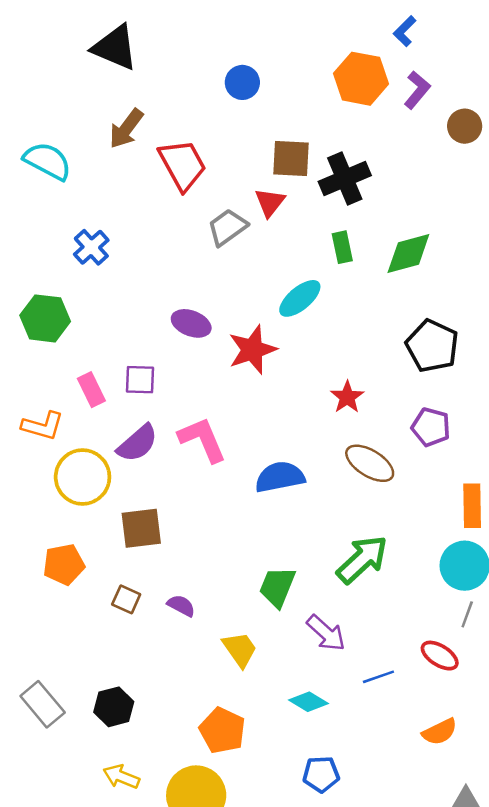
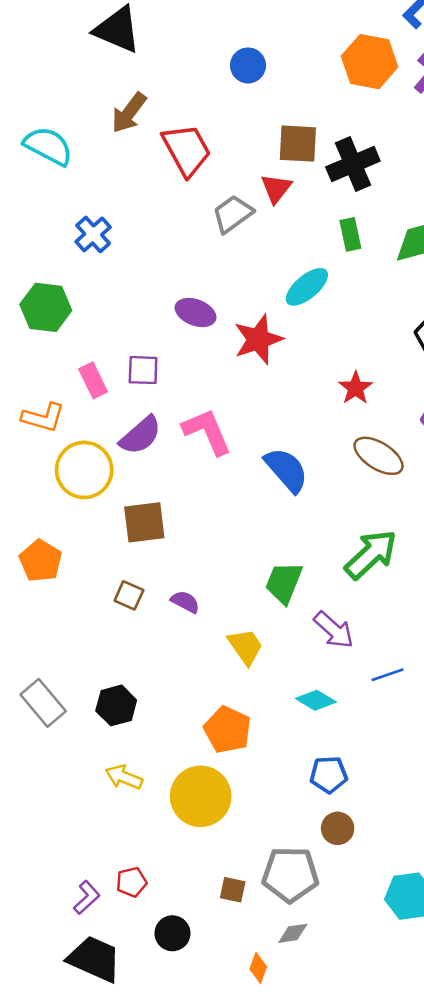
blue semicircle: (280, 477) -> (286, 470), turned 60
orange pentagon: (64, 564) -> (41, 561), moved, turned -30

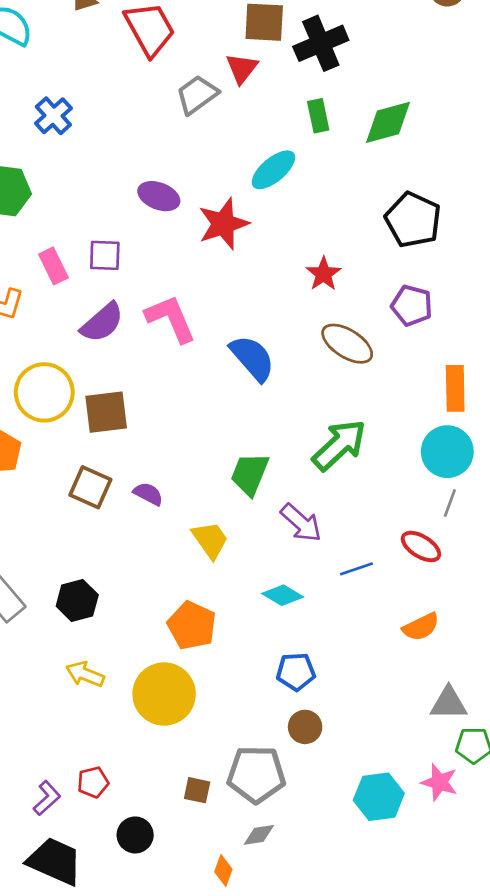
yellow circle: (84, 470) -> (44, 392), moved
brown square: (129, 595) -> (90, 487), size x1.4

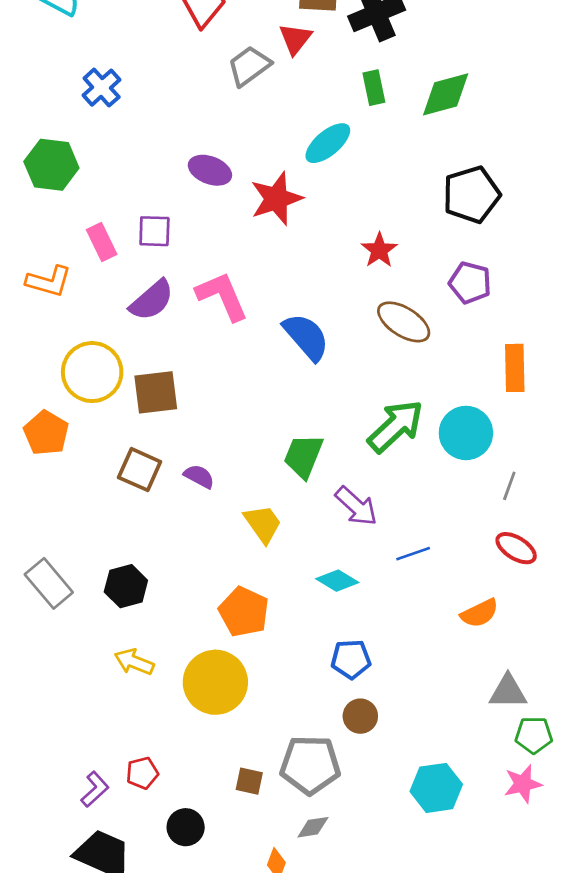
black pentagon: (413, 220) -> (471, 195), turned 30
cyan circle: (447, 452) -> (466, 433), moved
red ellipse: (421, 546) -> (516, 548), moved
pink star: (439, 782) -> (523, 784), moved, turned -30

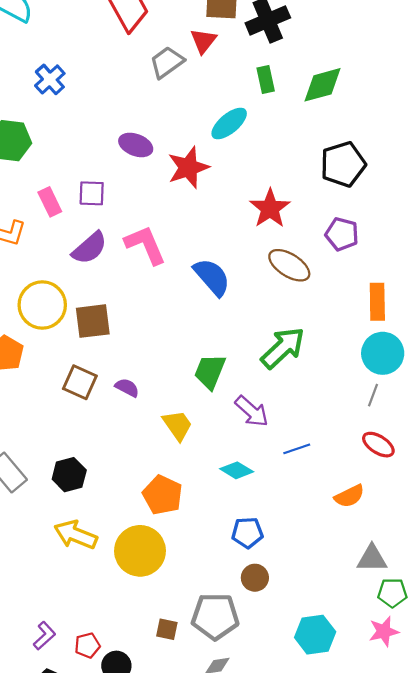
red star: (379, 250) -> (270, 208), size x1.4
cyan circle: (466, 433) -> (383, 353), moved
yellow arrow: (134, 662) -> (76, 535), size x1.4
red pentagon: (142, 773) -> (87, 645), moved

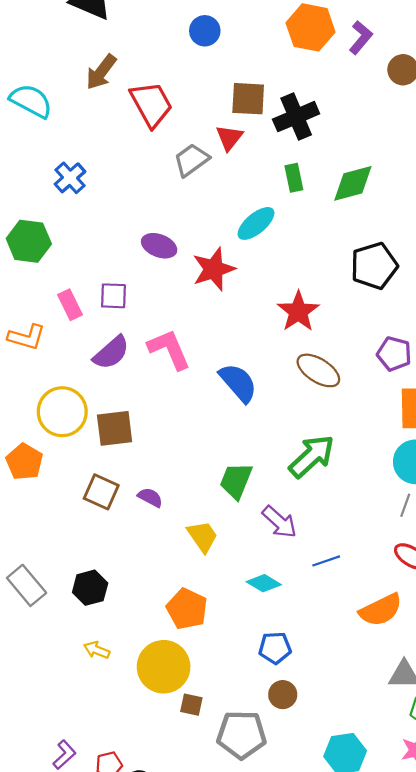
purple pentagon: (342, 234) -> (394, 354), moved
orange semicircle: (349, 496) -> (381, 610), size x1.4
yellow arrow: (76, 535) -> (97, 650), size x0.6
brown square: (167, 629) -> (191, 705), moved

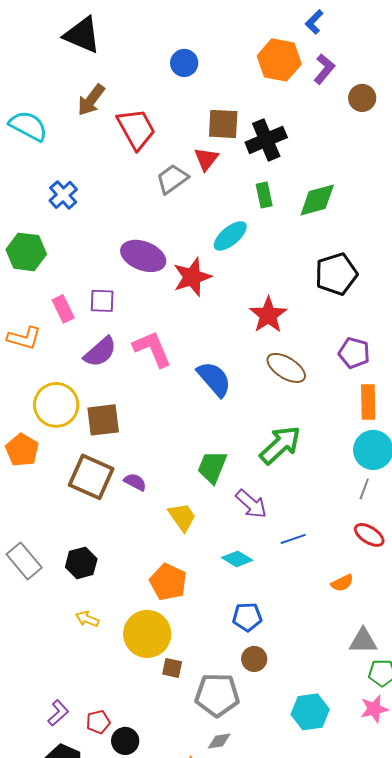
purple ellipse: (159, 246) -> (143, 256), size x1.4
brown square: (101, 492) -> (91, 477), size x1.4
orange semicircle: (381, 610) -> (342, 583), size x0.6

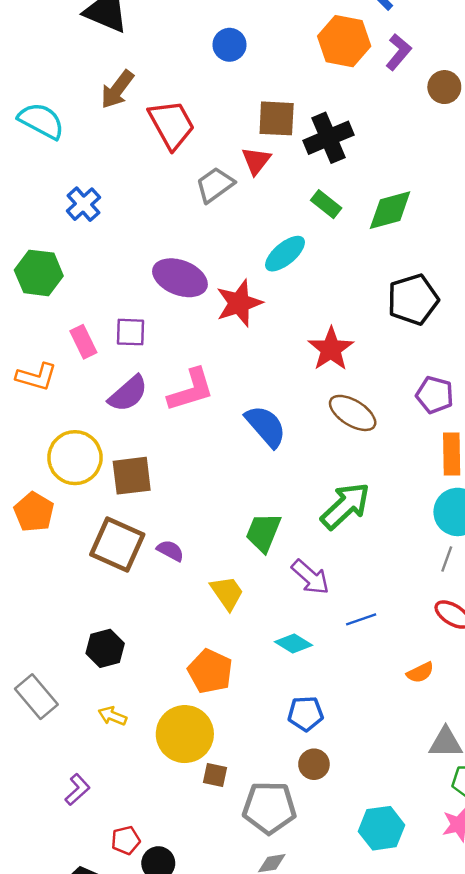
green rectangle: (264, 195) -> (326, 204), turned -40
pink L-shape: (152, 349) -> (191, 390), turned 96
gray rectangle: (24, 561) -> (36, 697), moved
purple L-shape: (58, 713) -> (77, 790), moved

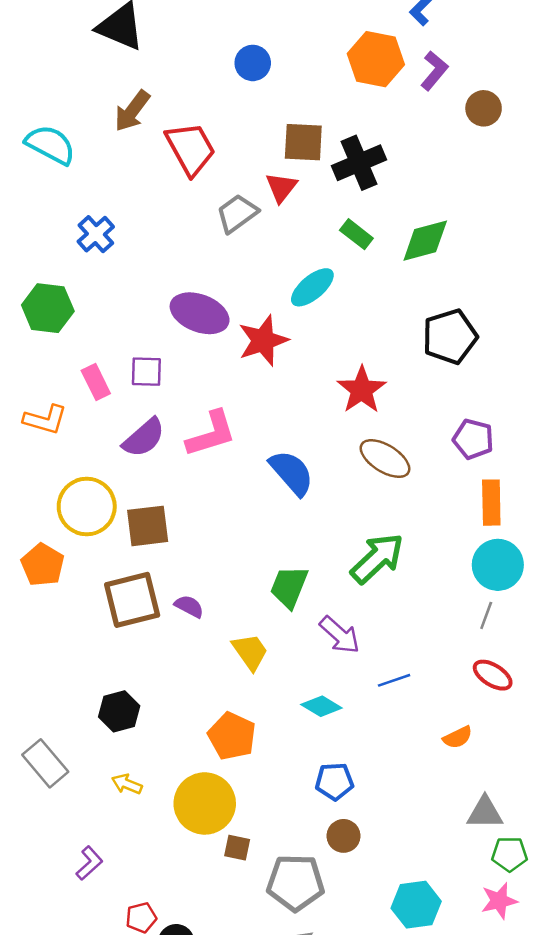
brown square: (117, 545) -> (132, 600), turned -38

